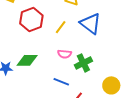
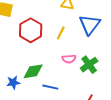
blue triangle: (90, 24) -> (90, 25), turned 40
blue line: (61, 82) -> (50, 87), moved

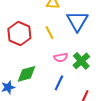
yellow line: (61, 33) -> (50, 33), turned -48
blue line: (50, 87) -> (59, 83), moved, turned -70

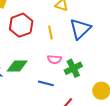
blue line: (59, 83) -> (46, 83), turned 63

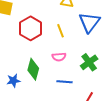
pink semicircle: (54, 59) -> (59, 57), moved
green diamond: (17, 66) -> (33, 69), turned -65

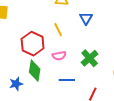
blue triangle: (89, 22) -> (86, 18), size x0.6
red hexagon: (31, 28) -> (33, 44), moved

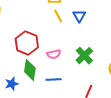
yellow line: (58, 30) -> (58, 16), moved
blue line: (67, 80) -> (54, 79), moved

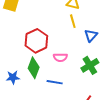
blue triangle: (79, 16) -> (91, 35), moved

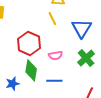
yellow line: (73, 21) -> (52, 19), moved
blue triangle: (91, 35) -> (82, 28), size x1.5

